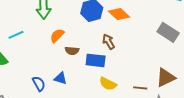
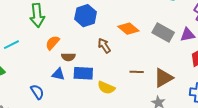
orange diamond: (119, 14) -> (128, 29), moved
blue rectangle: (96, 60) -> (83, 73), moved
blue triangle: (61, 78) -> (58, 74), moved
brown line: (140, 88) -> (137, 72), moved

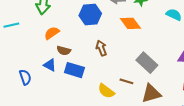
orange diamond: (128, 29) -> (130, 23), moved
gray rectangle: (163, 33) -> (147, 63), moved
yellow semicircle: (106, 88) -> (106, 91), moved

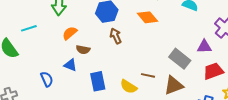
brown arrow: (101, 48) -> (116, 36), moved
gray rectangle: (147, 63) -> (180, 59), moved
blue rectangle: (74, 70) -> (98, 81), moved, turned 66

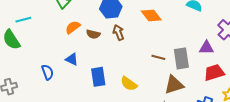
cyan line: (29, 28) -> (23, 20), moved
brown semicircle: (83, 50) -> (93, 34), moved
gray rectangle: (180, 59) -> (181, 58), turned 40
brown line: (148, 75) -> (158, 57), moved

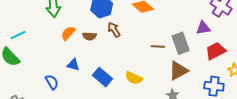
blue rectangle: (98, 77) -> (103, 77), turned -30

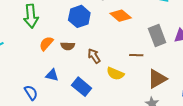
brown arrow: (114, 30) -> (94, 56), moved
gray rectangle: (181, 43) -> (157, 36), moved
yellow semicircle: (134, 78) -> (115, 74), moved

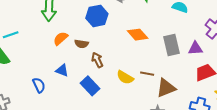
orange diamond: (121, 16) -> (138, 35), moved
brown line: (136, 55) -> (147, 74), moved
brown arrow: (94, 56) -> (97, 60), moved

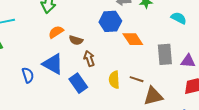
blue hexagon: (97, 16) -> (110, 21), moved
blue triangle: (62, 70) -> (53, 64), size x1.6
yellow semicircle: (125, 77) -> (114, 80), turned 48

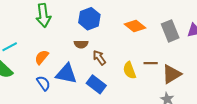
blue hexagon: (110, 21) -> (89, 19), moved
orange semicircle: (56, 32) -> (42, 57), moved
blue semicircle: (28, 75) -> (43, 83), moved

